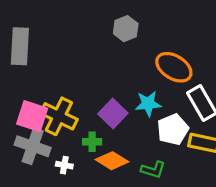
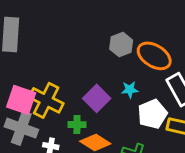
gray hexagon: (126, 29) -> (121, 45), moved
cyan star: (148, 104) -> (130, 90), size x0.7

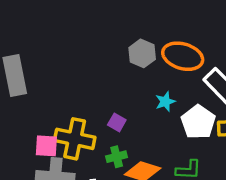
purple square: (97, 98) -> (117, 122), moved, size x0.6
pink square: (21, 100) -> (46, 146), size x0.7

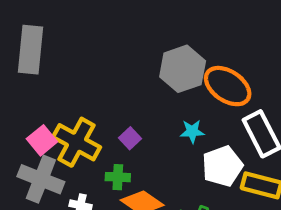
gray hexagon: (142, 53) -> (183, 69), size x1.4
pink square: (46, 146) -> (42, 140), turned 30

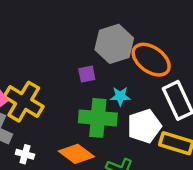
purple square: (130, 138) -> (87, 74), moved, turned 30
green cross: (118, 177) -> (98, 118), moved, size x1.8

